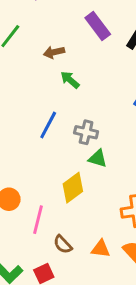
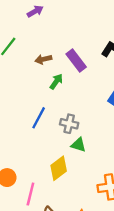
purple rectangle: (98, 26) -> (76, 60), moved
green arrow: (70, 80) -> (56, 82), turned 84

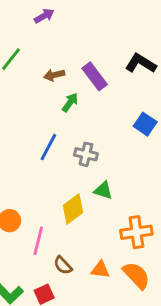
green triangle: (78, 145) -> (103, 190), moved

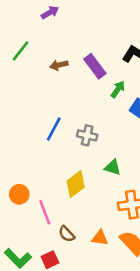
green arrow: (70, 102) -> (118, 89), moved
green triangle: (103, 190) -> (113, 167), moved
pink line: (38, 241) -> (45, 212), turned -35

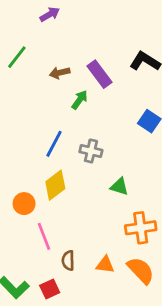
green arrow: (118, 89) -> (80, 100), moved
yellow diamond: (76, 184) -> (55, 185), moved
orange circle: (19, 194) -> (24, 204), moved
brown semicircle: (67, 234) -> (68, 260), turned 42

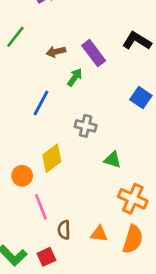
blue line: (54, 144) -> (41, 103), moved
orange cross: (141, 228) -> (133, 199), turned 32
orange semicircle: (141, 270) -> (133, 239), turned 60

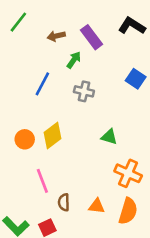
gray cross: (86, 126) -> (84, 91), moved
orange circle: (22, 176) -> (25, 139), moved

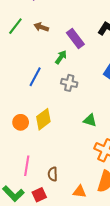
brown arrow: (56, 36) -> (41, 27), moved, turned 32
pink line: (42, 181) -> (27, 166), moved, turned 30
orange triangle: (97, 206) -> (80, 192), moved

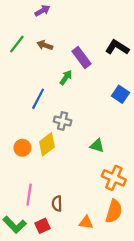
gray cross: (69, 83) -> (63, 121), moved

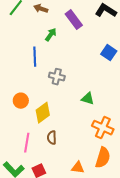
green arrow: (66, 78) -> (51, 35), moved
blue line: (38, 99) -> (35, 57), turned -30
yellow diamond: (47, 144) -> (43, 113), moved
brown semicircle: (57, 204) -> (52, 138), moved

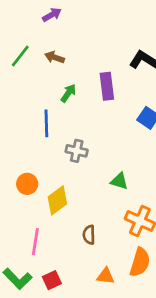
purple rectangle: (74, 20) -> (107, 86), moved, turned 30
brown semicircle: (52, 138) -> (89, 235), moved

